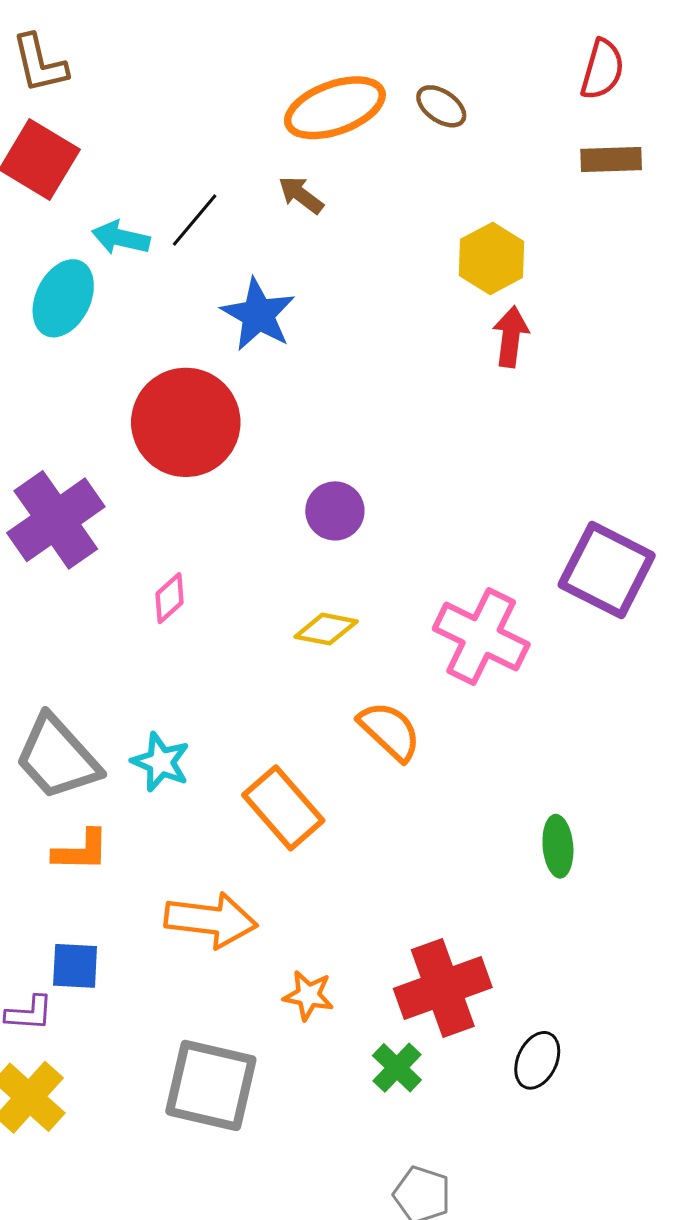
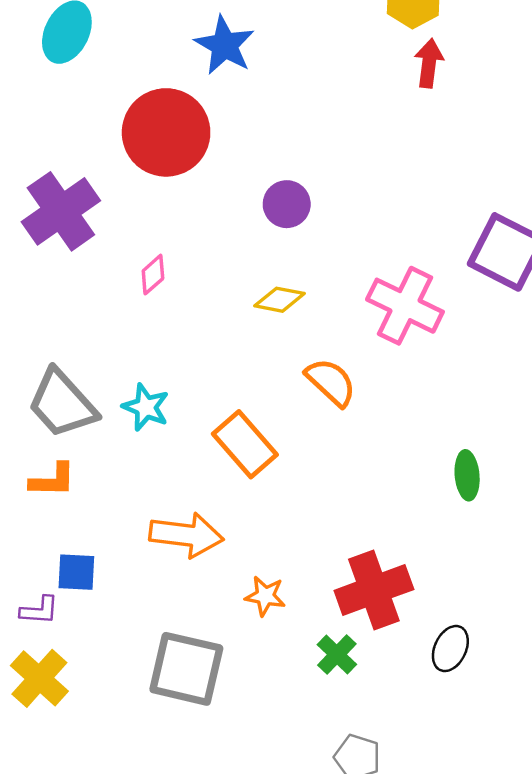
orange L-shape: (81, 851) -> (53, 480), moved

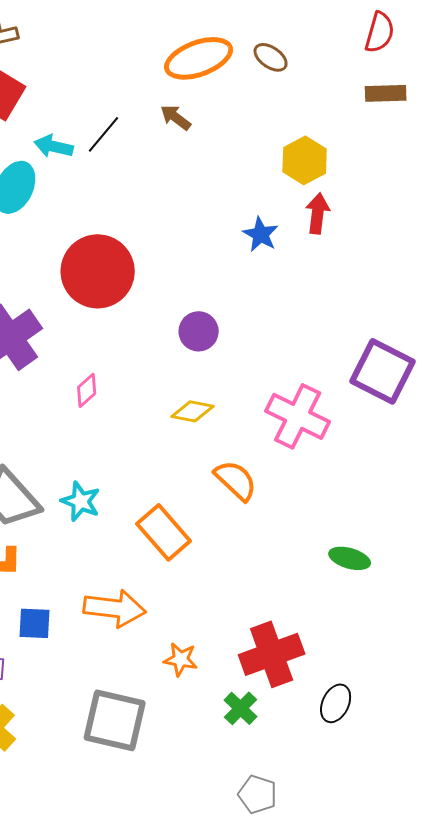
blue star: (225, 45) -> (261, 234), moved, size x0.7
green ellipse: (467, 475) -> (350, 558), turned -69
blue square: (76, 572) -> (35, 623), moved

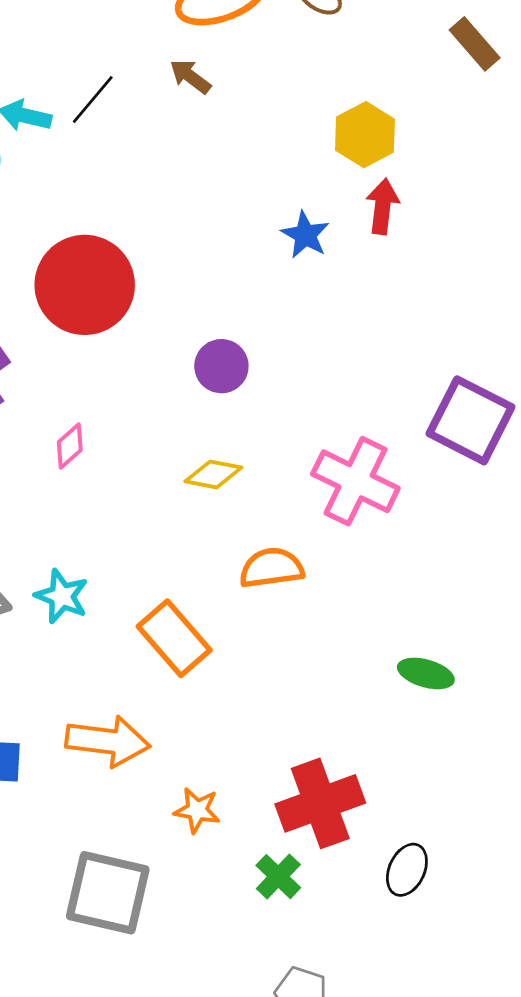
brown rectangle: (386, 93) -> (475, 44), turned 51
orange semicircle: (236, 480) -> (272, 568), turned -51

